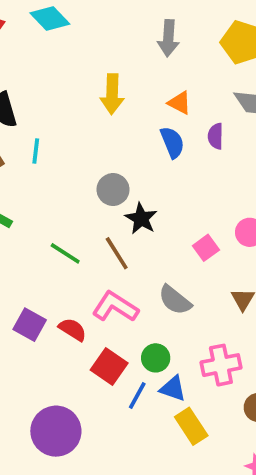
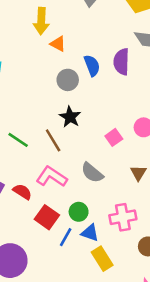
yellow arrow: (112, 94) -> (41, 21), moved
orange triangle: (180, 103) -> (58, 44), moved
purple semicircle: (216, 136) -> (121, 62), size x1.5
gray circle: (113, 190) -> (68, 80), moved

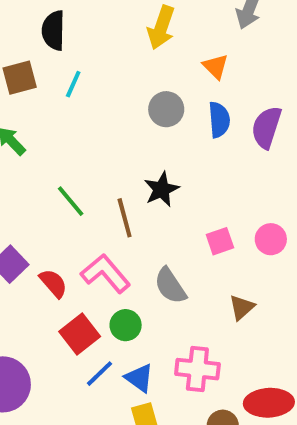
orange triangle: (58, 44) -> (216, 67), moved
gray circle: (68, 80) -> (166, 109), moved
green circle: (79, 212) -> (126, 325), moved

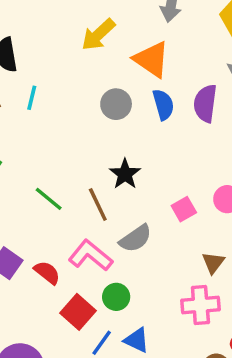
yellow arrow: (161, 27) -> (98, 35), turned 39
orange triangle: (216, 67) -> (152, 59), size x1.6
gray semicircle: (170, 286) -> (136, 239), moved, turned -80
pink cross: (197, 369) -> (200, 305), moved

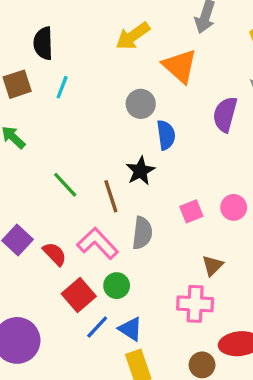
blue semicircle: (163, 105) -> (166, 135), moved
gray semicircle: (136, 239) -> (142, 233), turned -56

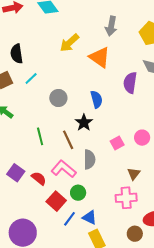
cyan line: (62, 87) -> (31, 78), turned 32
gray circle: (141, 104) -> (58, 98), moved
green line: (65, 185) -> (40, 136), turned 36

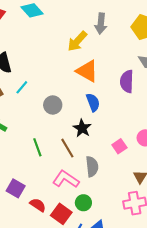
yellow arrow: (69, 43) -> (77, 41), moved
orange triangle: (100, 57) -> (87, 71), moved
red semicircle: (39, 178) -> (38, 205), moved

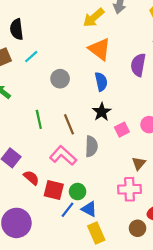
black star: (82, 128) -> (102, 112), moved
green circle: (83, 203) -> (78, 192), moved
red square: (61, 214) -> (54, 190), turned -30

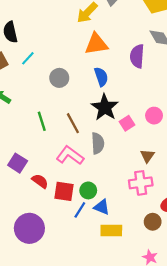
orange triangle: (100, 49) -> (96, 44), turned -40
black star: (102, 112) -> (105, 107), size x1.4
yellow rectangle: (96, 233) -> (111, 231), turned -60

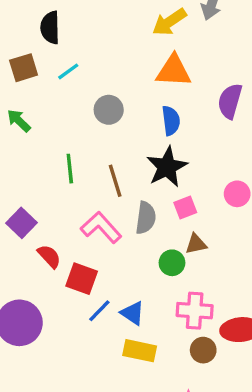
pink square: (127, 123) -> (185, 208), moved
brown triangle: (147, 156) -> (196, 244), moved, turned 32
pink cross: (141, 183) -> (195, 311), moved
green circle: (88, 190) -> (172, 263), moved

